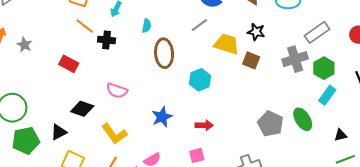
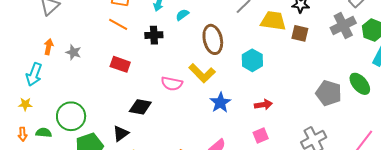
orange line: (85, 26) -> (118, 24), moved
cyan semicircle: (147, 26) -> (182, 15), moved, turned -128
yellow L-shape: (114, 134) -> (202, 73), moved

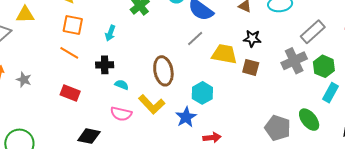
cyan semicircle: (182, 15) -> (122, 85), moved, turned 56
blue star: (220, 103) -> (186, 117), moved

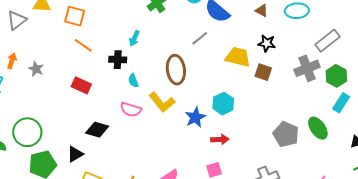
orange square: (73, 25) -> (75, 16), moved
cyan arrow: (110, 33) -> (134, 38), moved
gray line: (195, 39) -> (200, 38), moved
cyan semicircle: (122, 85) -> (133, 81), turned -136
cyan hexagon: (202, 93) -> (223, 104), moved

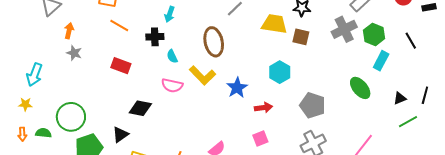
orange arrow: (12, 61) -> (69, 31), moved
cyan hexagon: (223, 104) -> (280, 72), moved
gray pentagon: (286, 134) -> (313, 105), moved

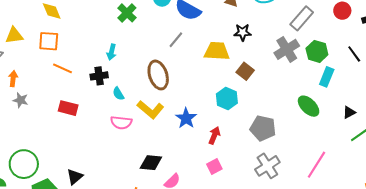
brown square: (301, 37) -> (245, 71), moved, turned 30
black diamond: (140, 108) -> (151, 163), moved
red arrow: (263, 108) -> (214, 135), turned -54

